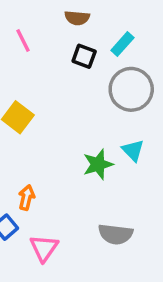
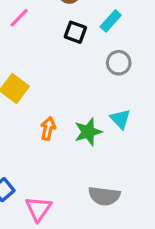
pink line: (23, 40) -> (19, 18), turned 70
gray circle: (131, 89) -> (119, 63), size x0.6
orange arrow: (27, 198) -> (48, 129), moved

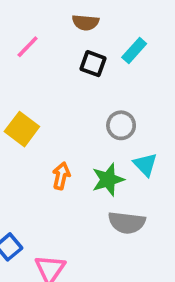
gray circle: (119, 63) -> (121, 125), moved
gray semicircle: (104, 196) -> (127, 223), moved

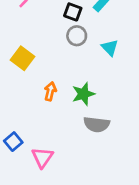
gray circle: (121, 125) -> (77, 36), moved
cyan triangle: (145, 165) -> (110, 48), moved

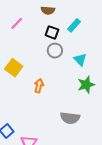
orange arrow: (50, 91) -> (39, 86), moved
green star: (83, 94) -> (86, 85), moved

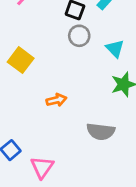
orange arrow: (39, 86) -> (56, 100), moved, turned 64

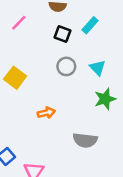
gray circle: (79, 36) -> (66, 66), moved

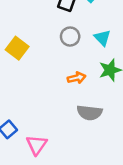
orange arrow: (46, 113) -> (77, 78), moved

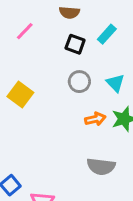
orange arrow: (77, 78) -> (95, 119), moved

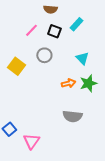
pink line: (25, 31) -> (31, 30), moved
gray circle: (79, 82) -> (44, 55), moved

